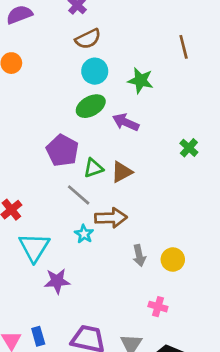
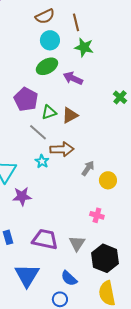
brown line: (184, 47) -> (76, 22), moved
gray arrow: (139, 255) -> (88, 168), moved, turned -133

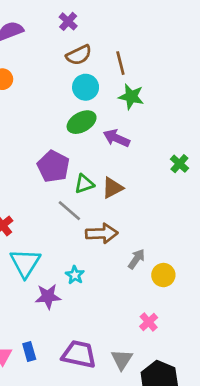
cyan star: (42, 161) -> (75, 275), moved
pink cross: (97, 215) -> (149, 322), turned 32

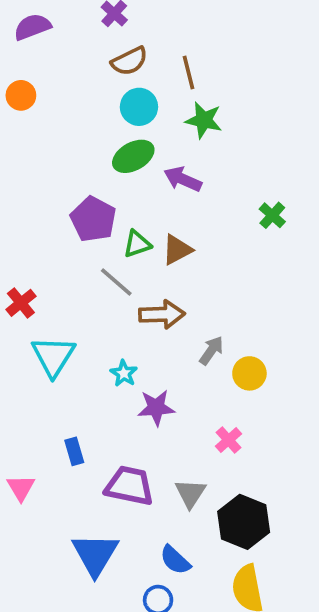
purple star: (48, 296) -> (156, 408), moved
blue rectangle: (29, 351) -> (74, 451), moved

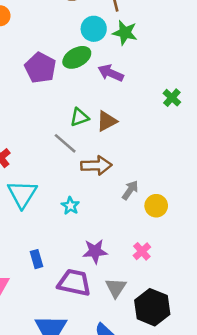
cyan circle: (139, 107) -> (94, 29), moved
purple pentagon: (93, 219) -> (40, 68), moved
purple star: (156, 408) -> (95, 251), moved

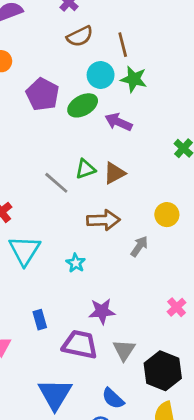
purple pentagon: (40, 68) -> (43, 94), moved
gray line: (65, 143) -> (56, 183), moved
yellow circle: (156, 206) -> (167, 215), moved
pink cross: (142, 251) -> (177, 307), moved

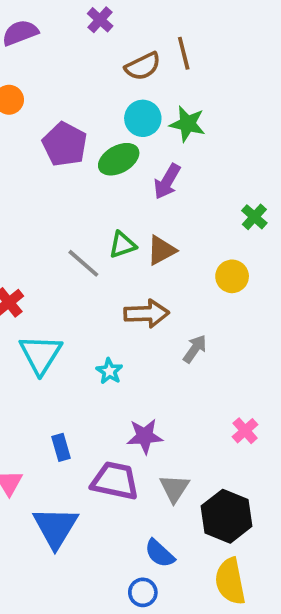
brown semicircle: (80, 36) -> (143, 66), moved
brown line: (123, 45) -> (184, 53), moved
purple arrow: (119, 122) -> (167, 182), turned -84
yellow circle: (167, 215) -> (232, 276), moved
blue triangle: (55, 394) -> (55, 527), moved

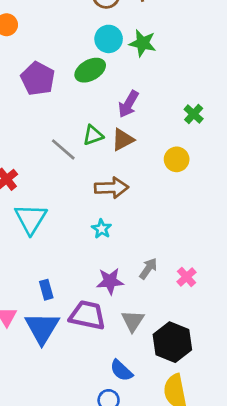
purple pentagon: (65, 144) -> (38, 79), moved
purple arrow: (167, 182) -> (128, 104), moved
gray arrow: (195, 349) -> (148, 268), moved
cyan star: (109, 371) -> (101, 229), moved
blue triangle: (55, 527) -> (42, 328), moved

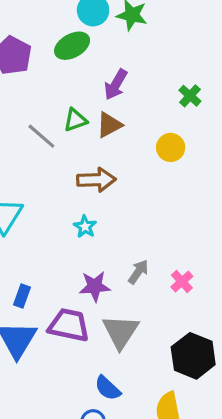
blue rectangle: (46, 290) -> (22, 296), turned 36
gray triangle: (133, 321) -> (121, 332), size x1.4
black hexagon: (172, 342) -> (193, 356), moved

